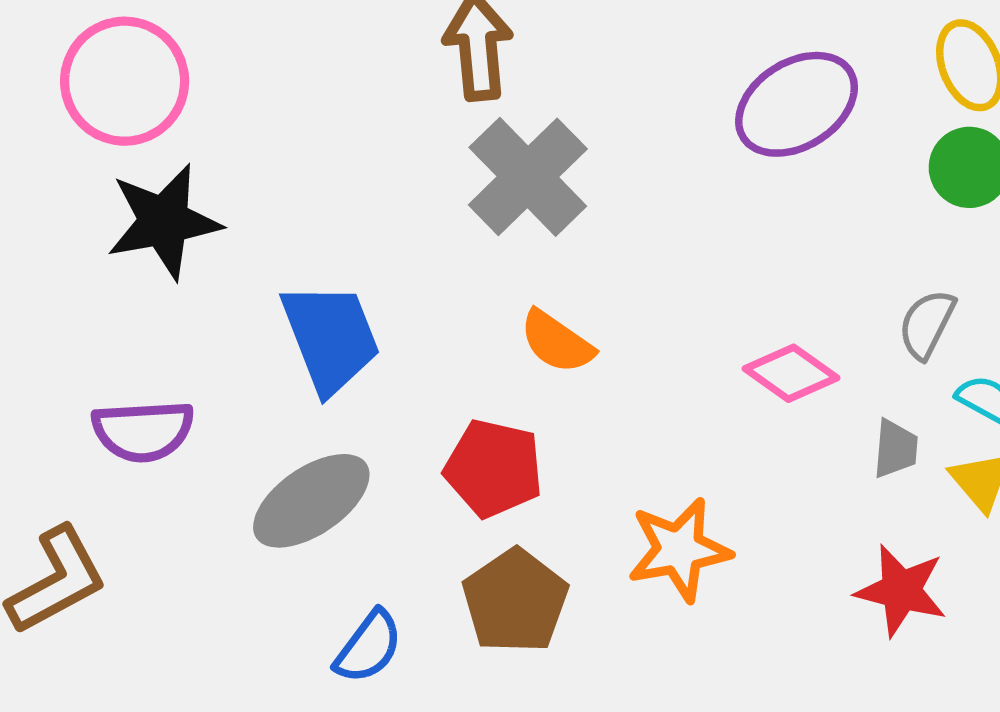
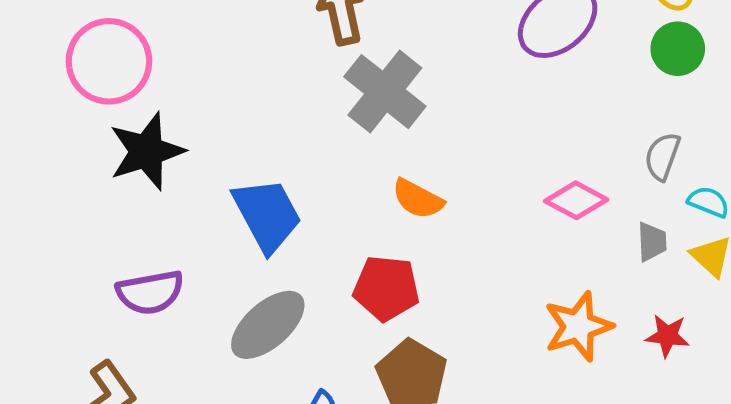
orange star: (679, 550) -> (578, 326), moved
red star: (901, 591) -> (667, 336), size x0.7

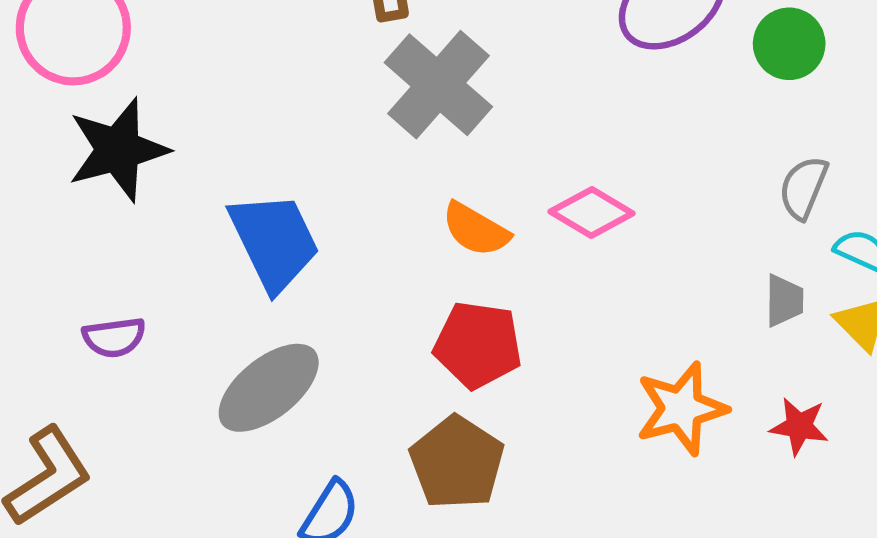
green circle: (678, 49) -> (789, 44), moved
pink diamond: (576, 200) -> (592, 212), moved
red pentagon: (386, 288) -> (478, 345), moved
purple semicircle: (150, 292) -> (114, 337), size x0.7

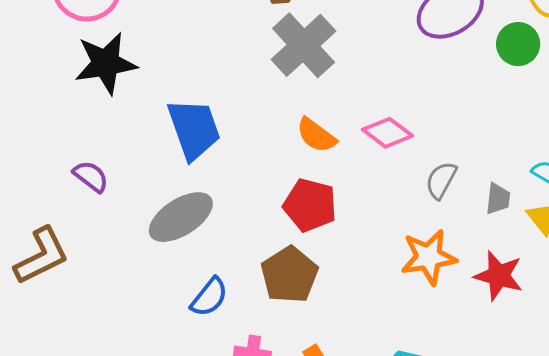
gray semicircle: (803, 188) -> (441, 180), moved
purple semicircle: (114, 337) -> (91, 176), turned -141
red star: (799, 426) -> (499, 276), size x1.4

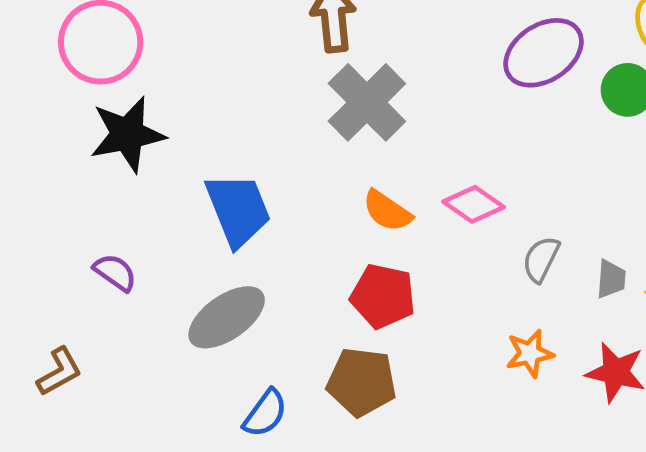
brown L-shape: (42, 256) -> (59, 372), size x0.7
orange star: (429, 257) -> (530, 353), size x0.7
brown pentagon: (289, 275) -> (362, 382), turned -30

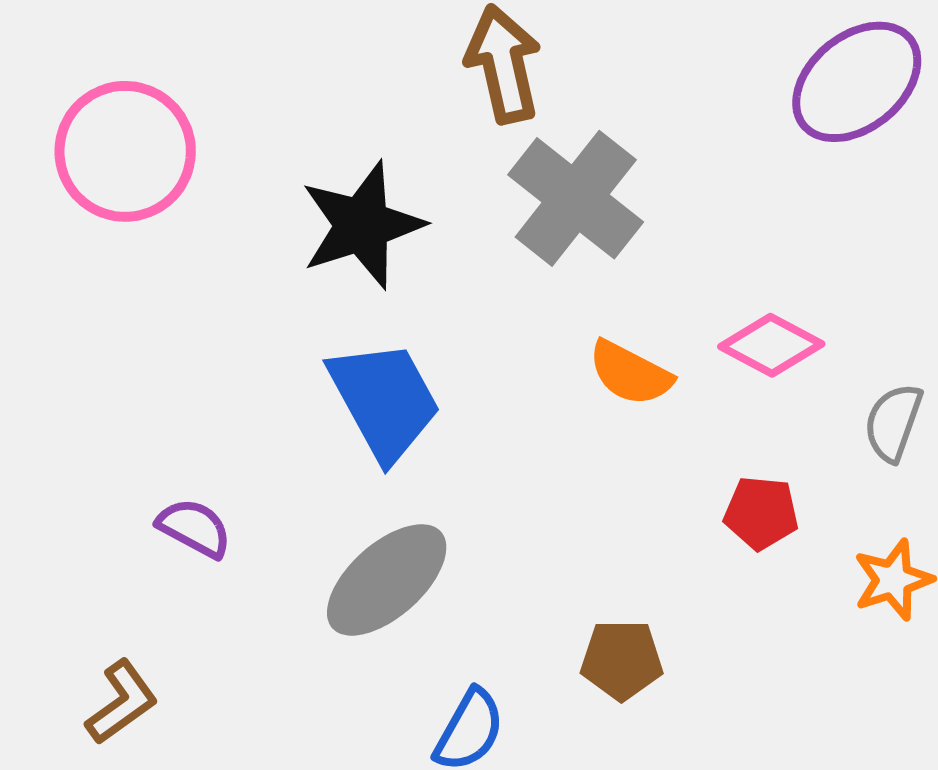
black star: (127, 134) -> (362, 225), moved
red pentagon: (383, 296) -> (761, 513), moved, size x0.7
brown pentagon: (362, 382) -> (622, 660), size x0.7

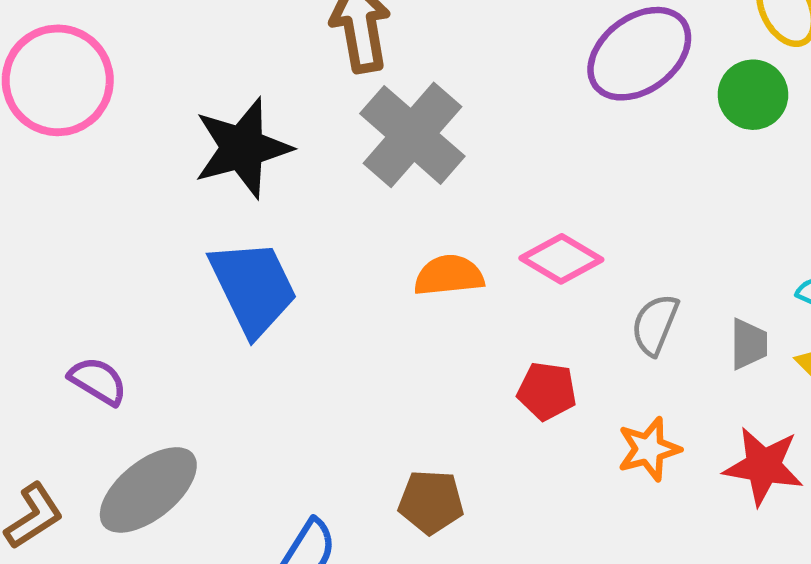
orange semicircle: (630, 373) -> (449, 275), turned 144
gray ellipse: (387, 580) -> (148, 490), moved

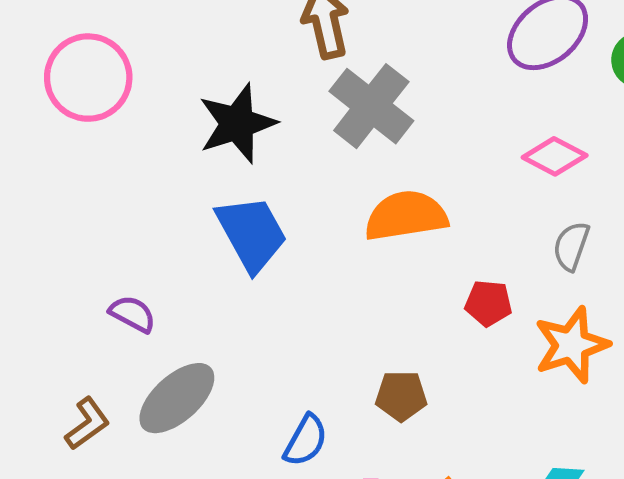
pink diamond: (561, 259) -> (555, 156), moved
orange semicircle: (449, 275) -> (406, 216), size x1.5
orange star: (649, 449) -> (571, 345), size x1.5

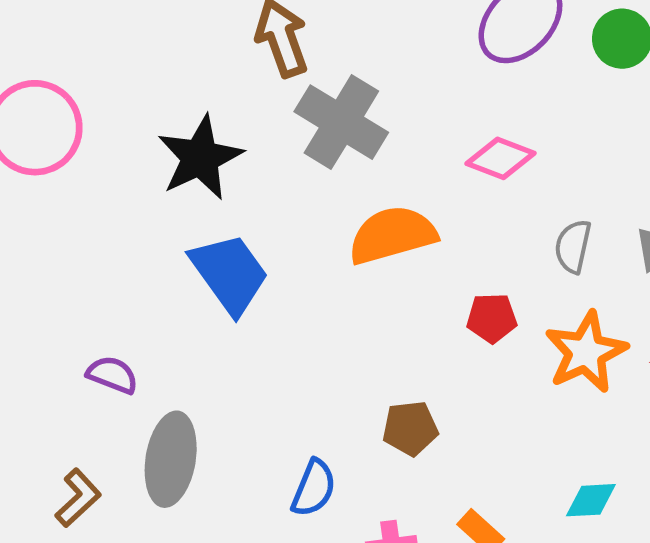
pink diamond: (555, 156) -> (501, 158), moved
gray ellipse: (177, 398) -> (171, 459), turned -32

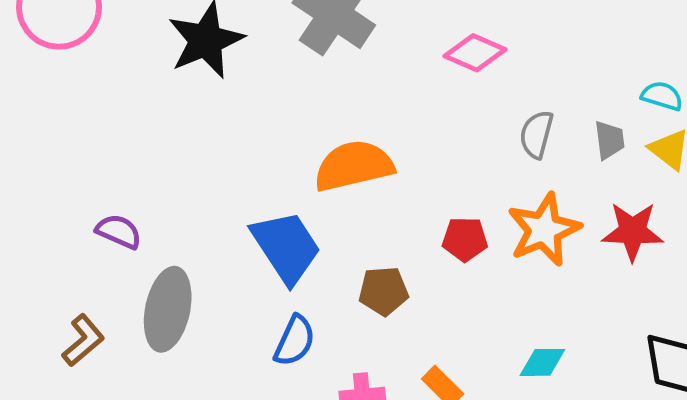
orange semicircle: (392, 235) -> (354, 166), moved
blue trapezoid: (230, 274) -> (286, 247), moved
red pentagon: (492, 318) -> (465, 239), moved

